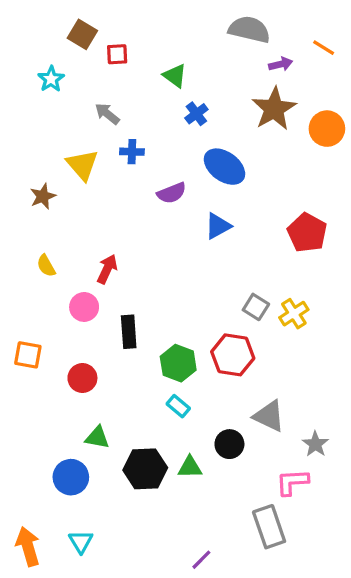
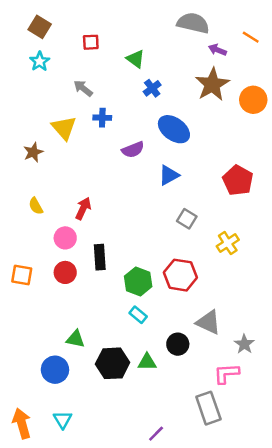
brown square: (82, 34) -> (40, 27), moved
purple arrow: (281, 64) -> (217, 50), turned -144
gray square: (256, 307) -> (187, 219), moved
red circle: (82, 378) -> (65, 272), moved

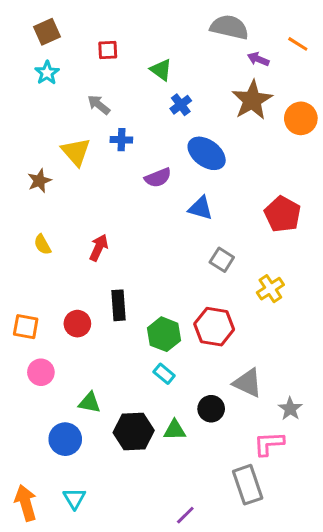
brown square: (40, 27) -> (47, 32), turned 35
blue triangle: (169, 175) -> (201, 208), turned 45
pink circle: (65, 238) -> (41, 372), moved

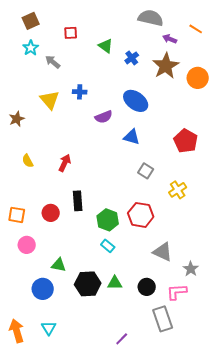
gray arrow: (99, 105) -> (53, 62), moved
blue cross: (181, 105) -> (132, 58), moved
brown star: (39, 181) -> (17, 119), moved
black circle: (211, 409) -> (147, 287), moved

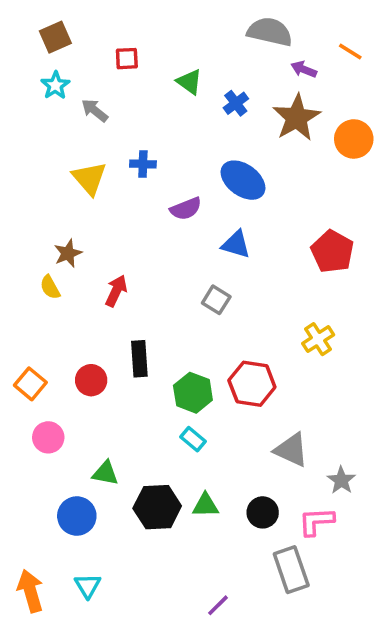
brown star: (17, 119) -> (68, 253), moved
gray square: (146, 171) -> (216, 300), moved
orange square: (17, 215) -> (30, 384), turned 30

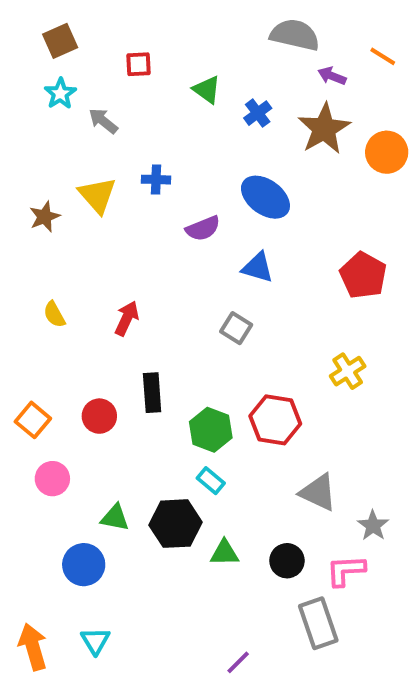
brown star: (68, 253) -> (45, 217), moved
black hexagon: (157, 507) -> (176, 524), moved

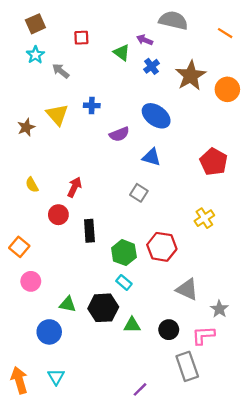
purple arrow: (332, 76) -> (145, 40), moved
red circle: (99, 416) -> (58, 215), moved

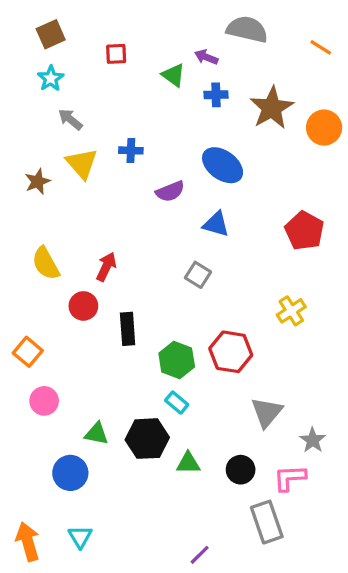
blue cross: (151, 66) -> (216, 95), turned 35
gray arrow: (61, 71) -> (70, 119), moved
yellow semicircle: (32, 185) -> (46, 263), size x1.5
gray triangle: (187, 289) -> (267, 412), turned 45

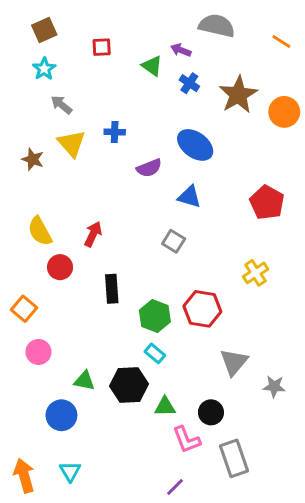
blue cross: (216, 95) -> (189, 83), turned 36
brown star: (38, 182) -> (33, 159), turned -30
red circle: (83, 306) -> (60, 267), moved
gray star: (313, 440) -> (274, 386), turned -30
pink L-shape: (290, 478) -> (187, 440), moved, turned -108

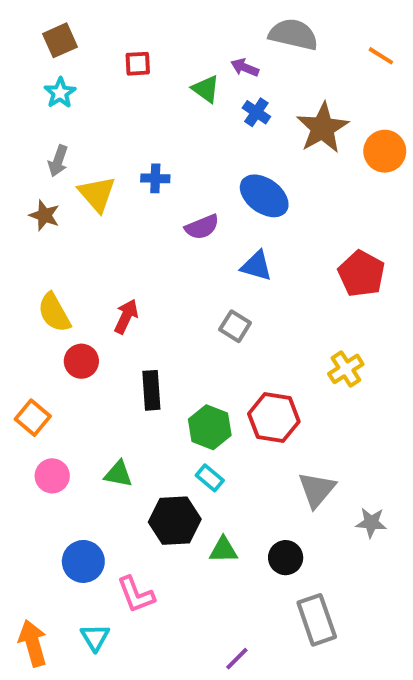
gray arrow: (61, 105) -> (58, 161), moved, turned -110
green triangle: (84, 381) -> (118, 474), moved
pink L-shape: (187, 440) -> (136, 595), moved

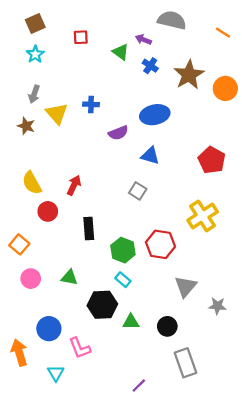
blue ellipse: (264, 196) -> (155, 115), turned -48
yellow cross: (346, 369) -> (203, 216), size x1.5
orange arrow: (33, 643) -> (19, 353), moved

